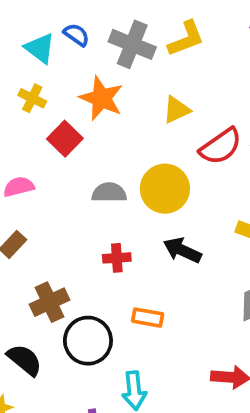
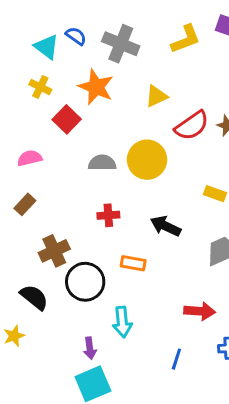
yellow L-shape: (186, 39) -> (186, 39), moved
black arrow: (182, 250) -> (166, 226), moved

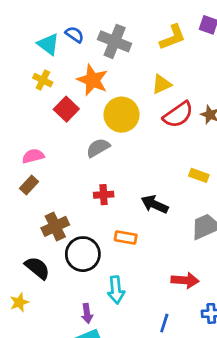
yellow triangle: (156, 96) -> (162, 84), moved
pink semicircle: (30, 158) -> (33, 156), moved
yellow circle: (147, 160) -> (122, 115), moved
gray semicircle: (102, 163) -> (98, 148), turned -30

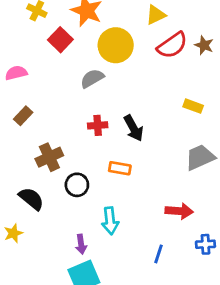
pink semicircle: (33, 156) -> (16, 73), moved
black arrow: (155, 204) -> (134, 128), moved, turned -144
black circle: (83, 254) -> (77, 185), size x0.7

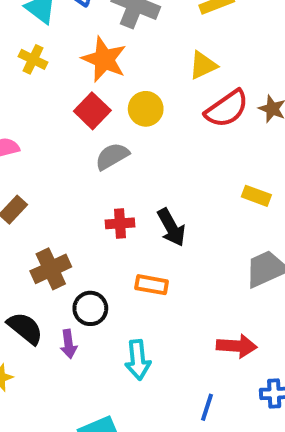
red square: (60, 40) -> (92, 111), moved
yellow circle: (116, 45) -> (146, 109), size x0.7
purple arrow: (81, 244) -> (69, 344), moved

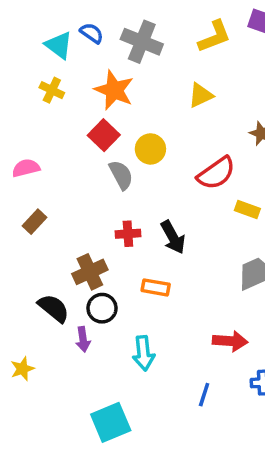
yellow circle: (146, 109) -> (150, 149), moved
red semicircle: (227, 109) -> (216, 173), moved
gray semicircle: (112, 156) -> (121, 175), turned 92
brown cross: (51, 269) -> (90, 272), moved
black semicircle: (25, 328) -> (54, 308), moved

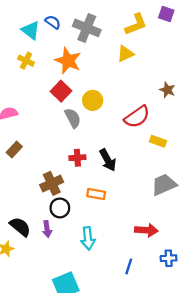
yellow triangle: (201, 95) -> (125, 54), moved
black semicircle: (54, 308) -> (20, 227), moved

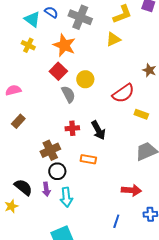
cyan arrow: (88, 238) -> (66, 197), moved

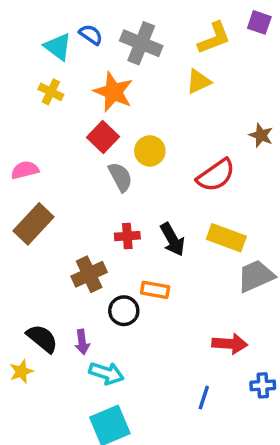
yellow rectangle: (141, 114) -> (226, 238), moved, size x1.5
brown rectangle: (18, 121) -> (34, 224), size x1.6
black circle: (57, 171) -> (124, 311), moved
cyan arrow: (66, 197) -> (106, 373), moved, turned -66

